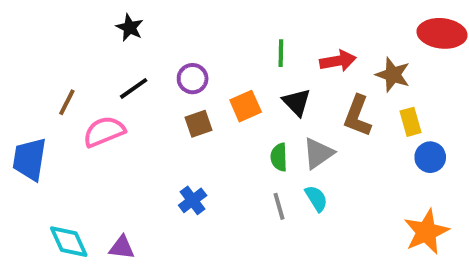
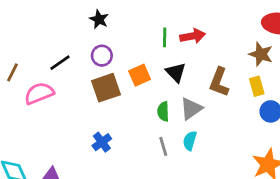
black star: (130, 28) -> (99, 19), moved
red arrow: (338, 61) -> (193, 36), moved
brown star: (393, 75) -> (261, 54), moved
brown square: (198, 124) -> (106, 88), size x1.5
cyan semicircle: (316, 198) -> (190, 141), turned -132

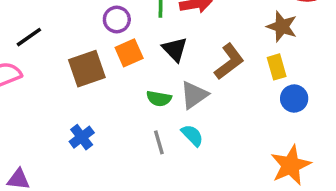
purple circle: (102, 56) -> (117, 19), moved
brown L-shape: (219, 82) -> (229, 62), turned -148
green semicircle: (163, 111) -> (159, 99), turned -78
cyan semicircle: (190, 141) -> (192, 135), turned 120

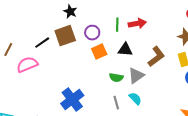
black triangle: (175, 49) -> (125, 50), turned -42
brown square: (87, 69) -> (65, 36), moved
blue cross: (82, 137) -> (72, 100), size x1.6

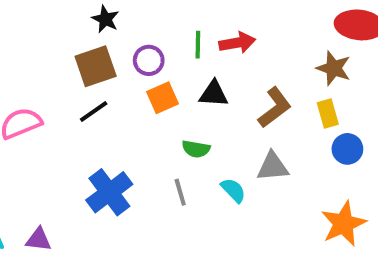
black line: (42, 43) -> (94, 112), moved
gray triangle: (136, 76) -> (273, 167), moved, turned 30
gray line: (116, 103) -> (180, 192), moved

